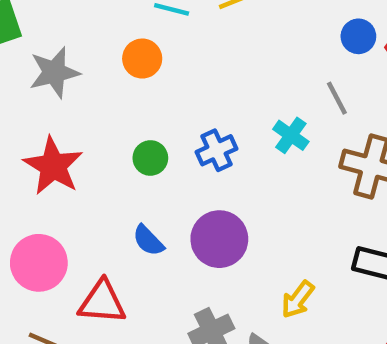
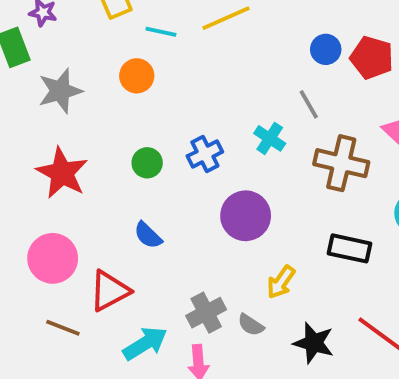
purple circle: (219, 239) -> (246, 216), moved
red triangle: (102, 302) -> (109, 291), turned -30

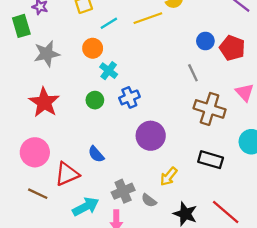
cyan line: (161, 32) -> (109, 23), turned -48
cyan cross: (270, 138) -> (109, 71), moved
blue semicircle: (148, 235) -> (96, 154), moved

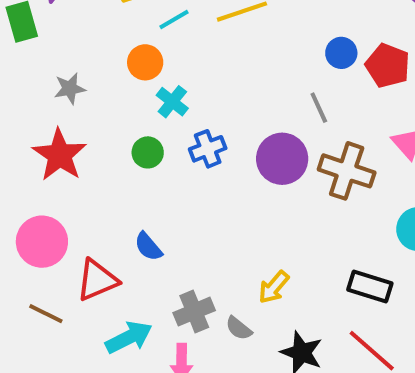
gray star: (47, 54) -> (70, 89), moved, size x0.7
purple circle: (151, 136) -> (282, 159), moved
black rectangle: (211, 160) -> (370, 287), moved

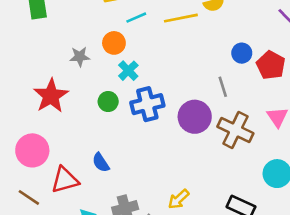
gray star: (70, 89) -> (80, 57), moved
blue cross: (208, 149) -> (147, 104), size x1.4

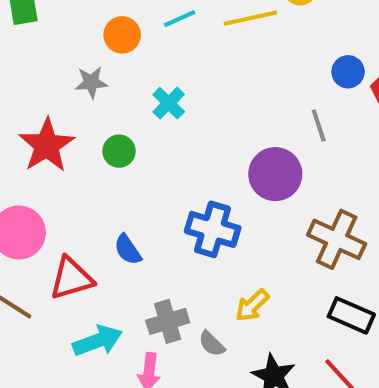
orange circle: (114, 43) -> (122, 35), moved
green circle: (108, 102) -> (119, 151), moved
blue cross: (147, 104) -> (213, 229), moved, turned 32
brown cross: (235, 130) -> (337, 239), moved

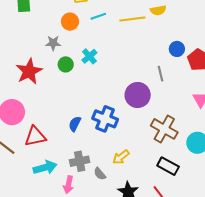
green circle: (119, 151) -> (66, 64), moved
blue semicircle: (128, 250) -> (75, 124), moved, turned 56

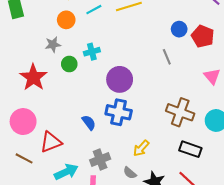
cyan cross: (89, 56) -> (92, 52), turned 35
purple circle: (138, 95) -> (120, 79), moved
blue semicircle: (75, 124) -> (89, 123), turned 126
gray semicircle: (100, 174) -> (130, 173), moved

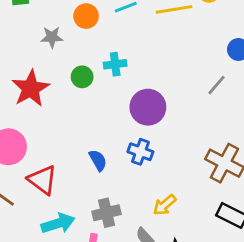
gray star: (53, 45) -> (52, 37), moved
gray line: (167, 57) -> (216, 85), turned 56
blue cross: (119, 112) -> (140, 152), size x0.7
red triangle: (51, 142) -> (42, 180), turned 50

